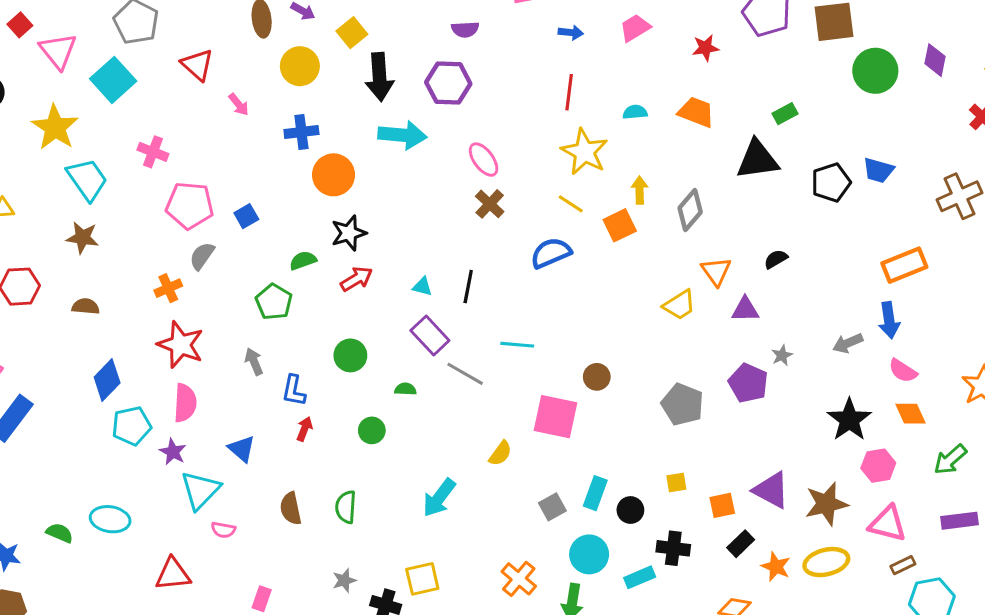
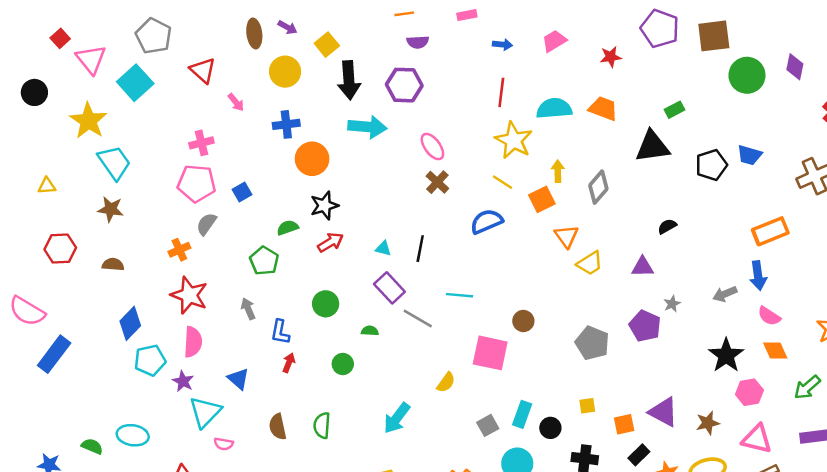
cyan semicircle: (635, 112) -> (554, 108), size x1.8
pink cross: (153, 152) -> (201, 143), moved, turned -35
orange triangle: (716, 271) -> (566, 236), moved
brown star: (826, 504) -> (708, 423), size x0.7

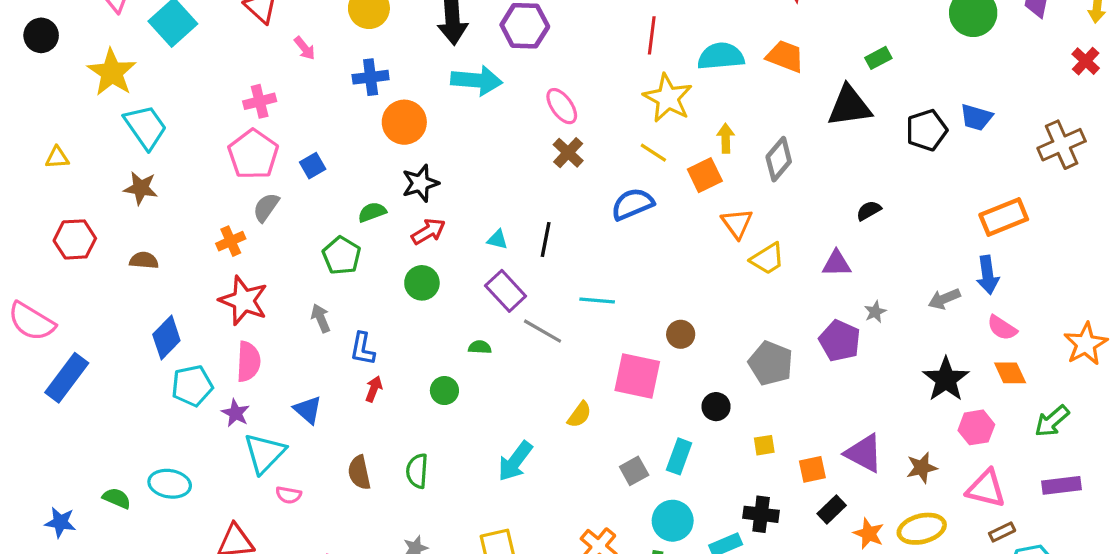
pink pentagon: (197, 183) -> (253, 154), turned 30
green circle: (326, 304) -> (422, 283), moved
black circle: (550, 428) -> (716, 407), moved

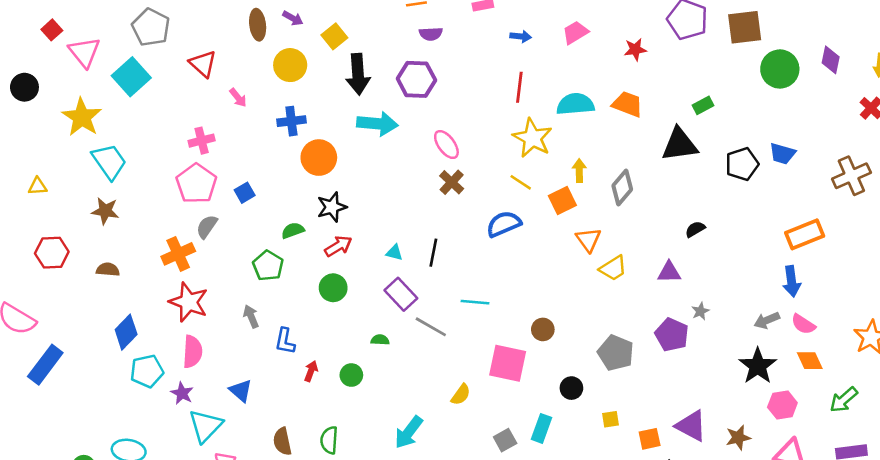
orange cross: (231, 241) -> (178, 254), size x1.4
gray arrow: (944, 299) -> (767, 320), moved
red arrow: (374, 389) -> (311, 371), moved

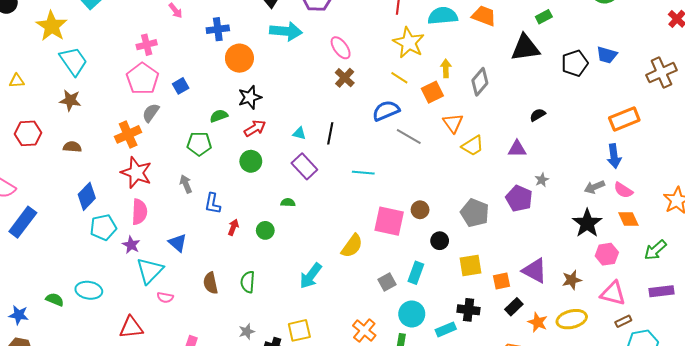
green pentagon: (268, 266) -> (199, 144), turned -30
gray line: (431, 327) -> (409, 137), moved
brown circle: (543, 329) -> (420, 210), moved
yellow semicircle: (461, 395) -> (352, 246), size x1.4
yellow square: (611, 419) -> (471, 265), size x1.6

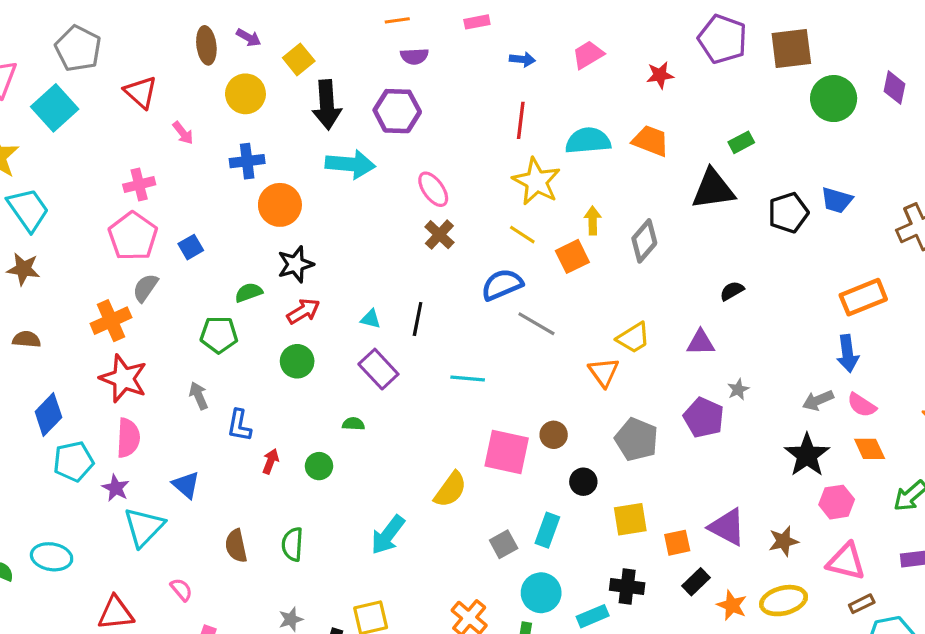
orange triangle: (453, 123) -> (604, 372), moved
pink semicircle: (165, 297) -> (181, 590), moved, turned -140

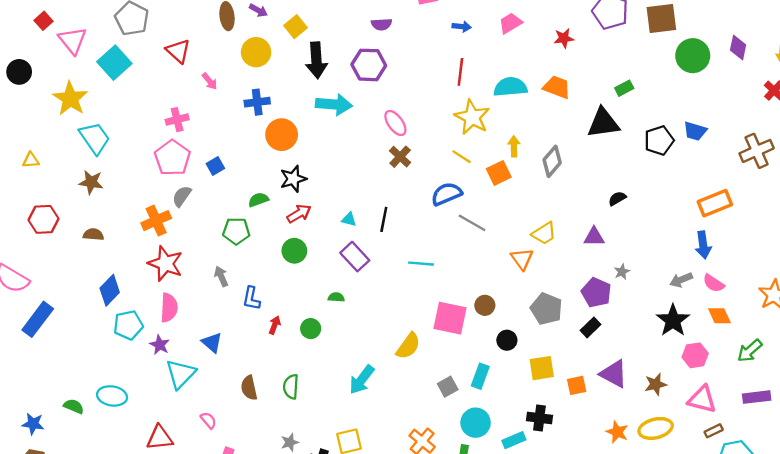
black rectangle: (696, 582) -> (591, 327), moved

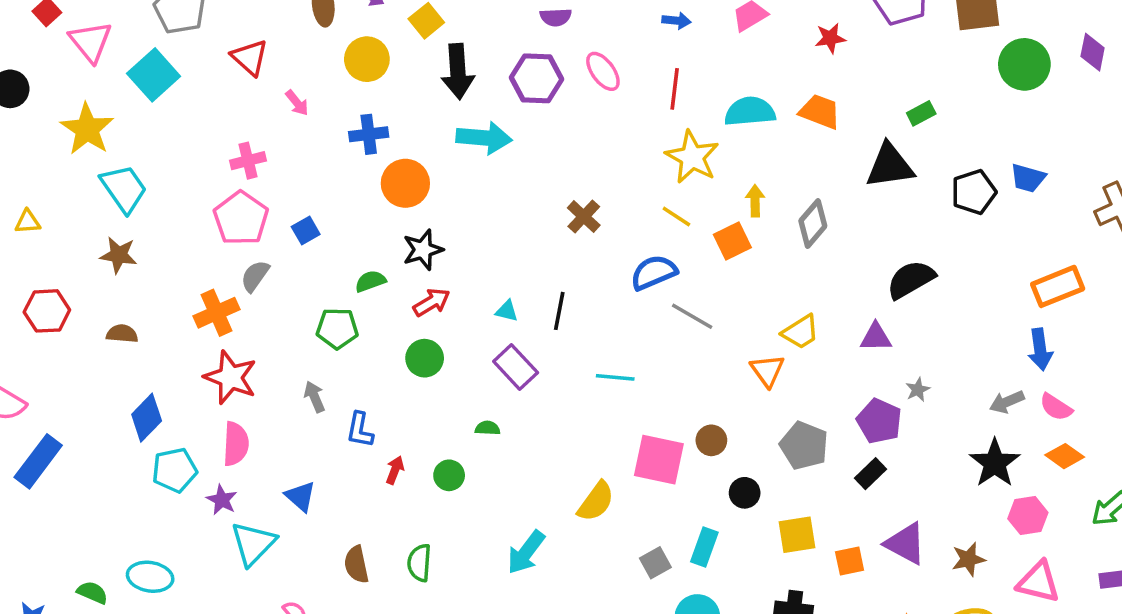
pink ellipse: (395, 123) -> (603, 71), moved
black semicircle: (617, 198) -> (911, 279), size x1.8
orange diamond: (719, 316) -> (1065, 456), turned -30

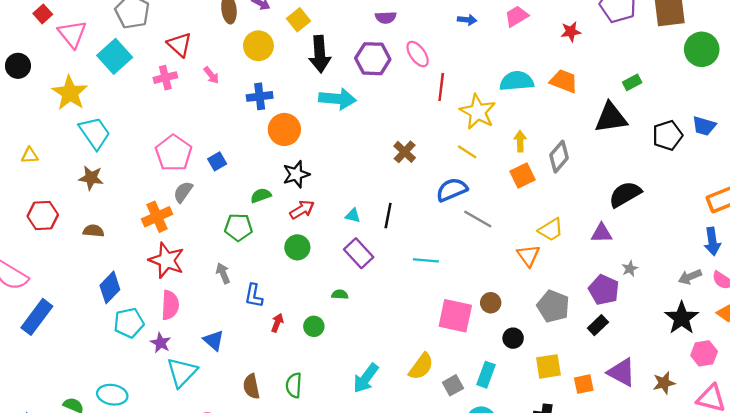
red line: (675, 89) -> (441, 87), moved
pink cross: (248, 161) -> (165, 78), moved
orange square: (732, 241) -> (522, 175), moved
yellow semicircle: (596, 502) -> (421, 366), moved

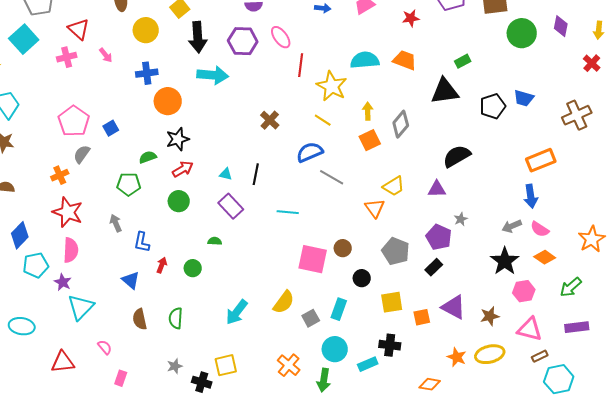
orange cross: (157, 217) -> (60, 175), size x0.7
blue triangle: (214, 340) -> (131, 280), moved

